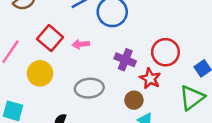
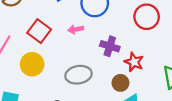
pink arrow: (81, 44) -> (76, 29), moved
red circle: (165, 52) -> (147, 17), moved

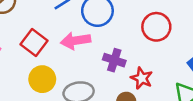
pink arrow: (76, 29) -> (76, 41), size x1.6
yellow circle: (32, 64) -> (42, 79), moved

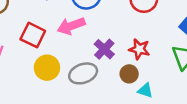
purple cross: (114, 60) -> (104, 49), moved, turned 36

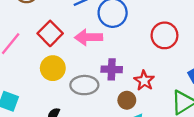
purple cross: (104, 49) -> (112, 69), turned 30

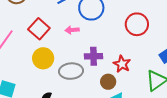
pink arrow: (89, 37) -> (72, 30), size x0.6

